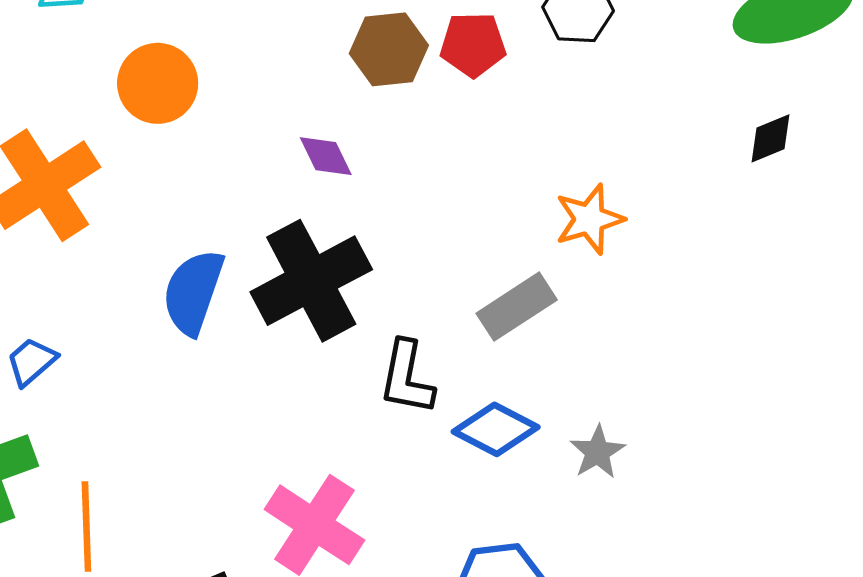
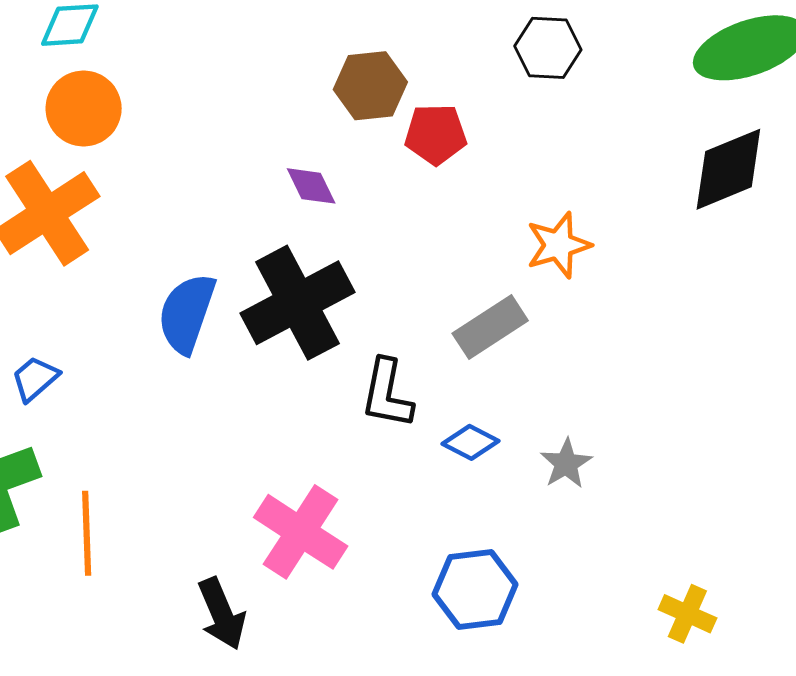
red pentagon: (473, 45) -> (436, 134), moved
orange circle: (158, 83) -> (84, 108), moved
black diamond: (770, 138) -> (728, 169), size x1.8
blue diamond: (496, 429) -> (470, 442), size x0.7

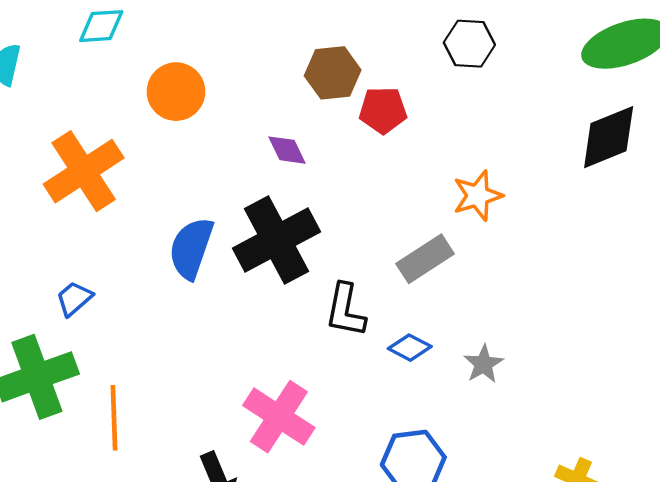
orange circle: (84, 108) -> (176, 92), moved

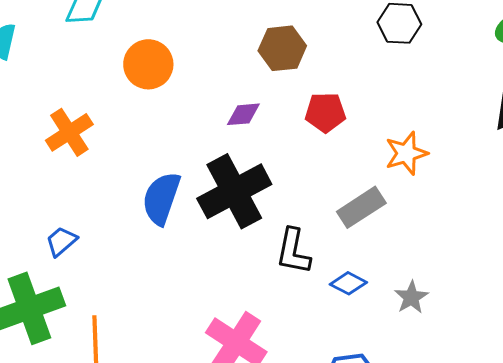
red pentagon: (383, 110) -> (325, 112), moved
purple diamond: (287, 150) -> (243, 114), turned -69
orange cross: (84, 171) -> (69, 132), size x0.7

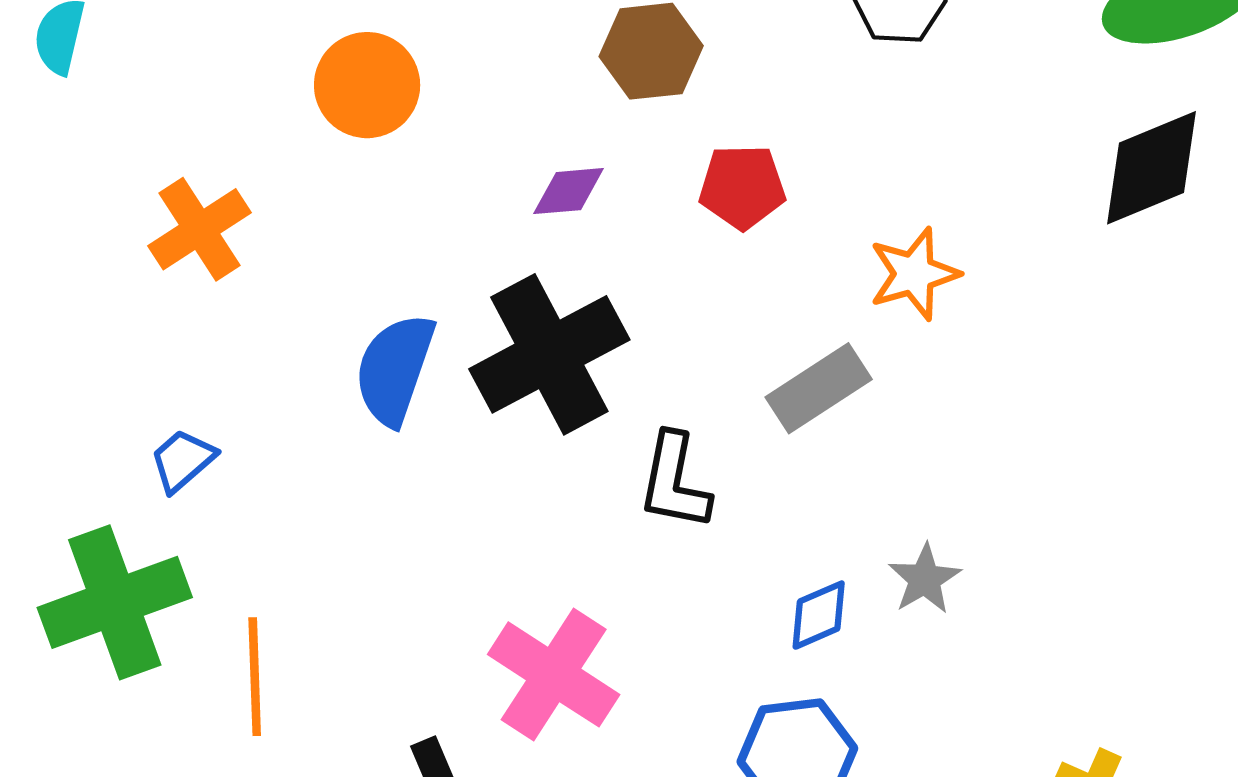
blue diamond: (348, 283) -> (819, 615), moved, turned -51

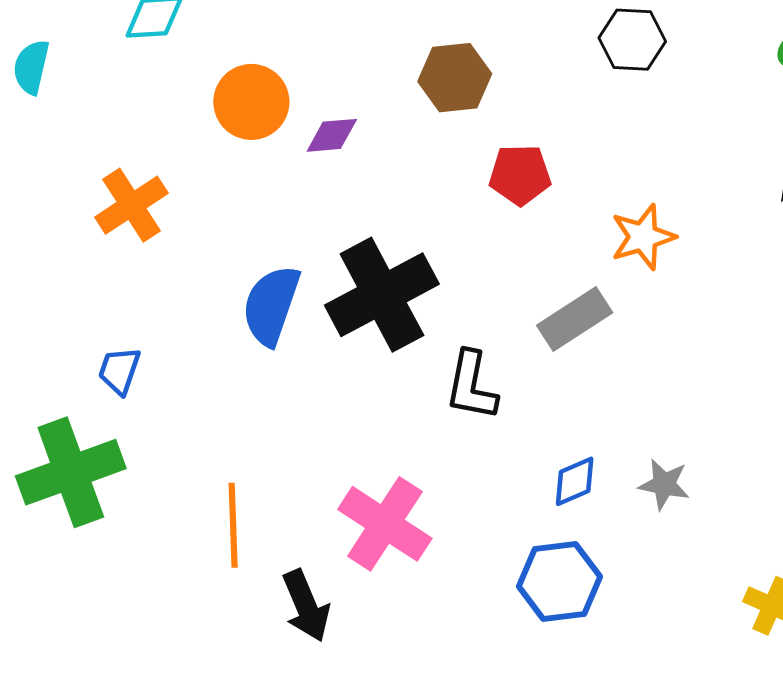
purple diamond: (568, 191) -> (332, 135), moved
blue trapezoid: (183, 460) -> (119, 371), turned -30
gray star: (925, 579) -> (664, 484), moved, turned -30
orange line: (255, 677) -> (233, 525), moved

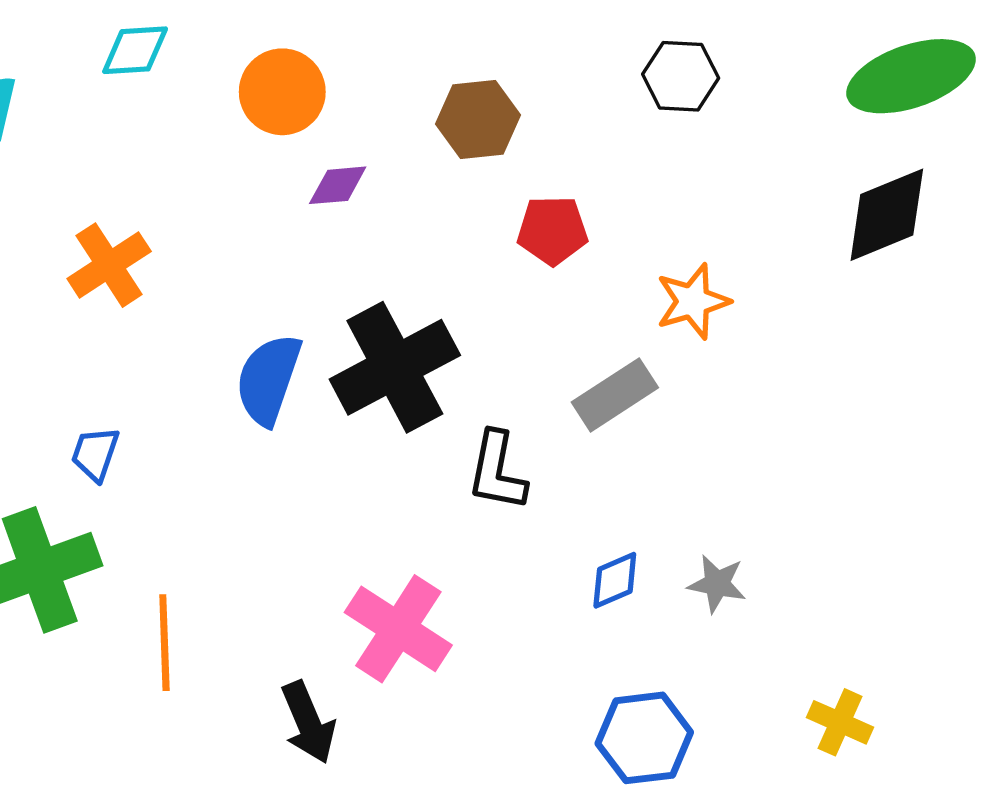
orange circle: (251, 102) -> (282, 92), moved
orange line: (233, 525) -> (164, 643), moved
blue hexagon: (559, 582) -> (644, 738), moved

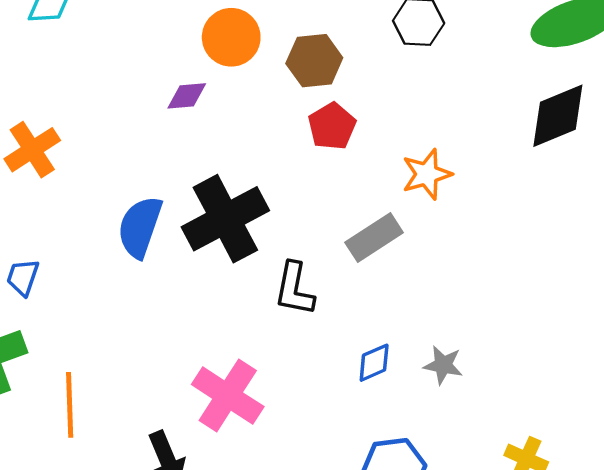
orange circle: (282, 92) -> (231, 37), moved
brown hexagon: (478, 120) -> (314, 61), moved
red pentagon: (552, 230) -> (332, 126), turned -30

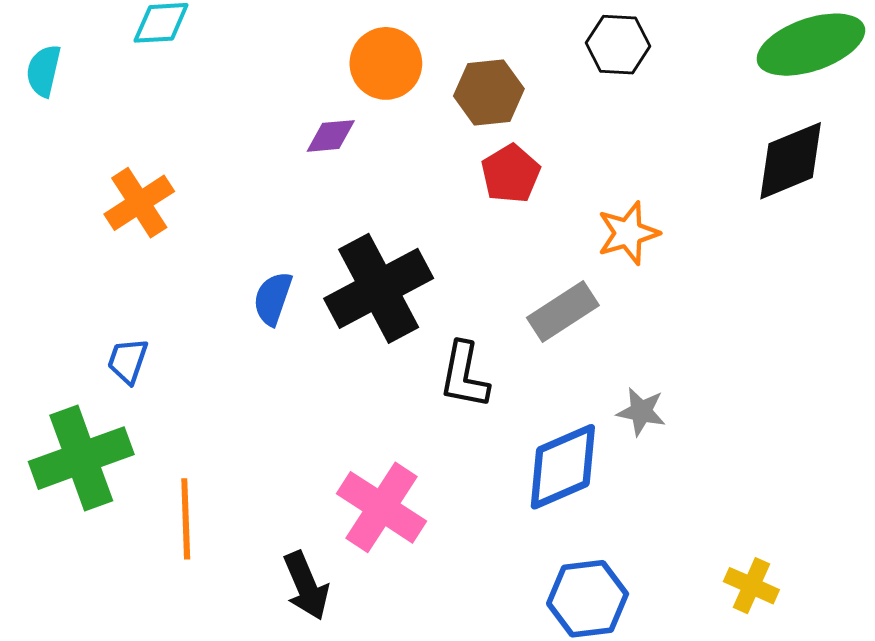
blue semicircle: (140, 227) -> (273, 298), size x0.7
blue diamond: (374, 363) -> (563, 467), size x1.8
gray star: (443, 365) -> (641, 412), moved

